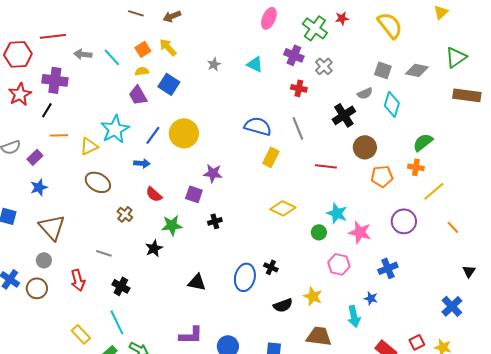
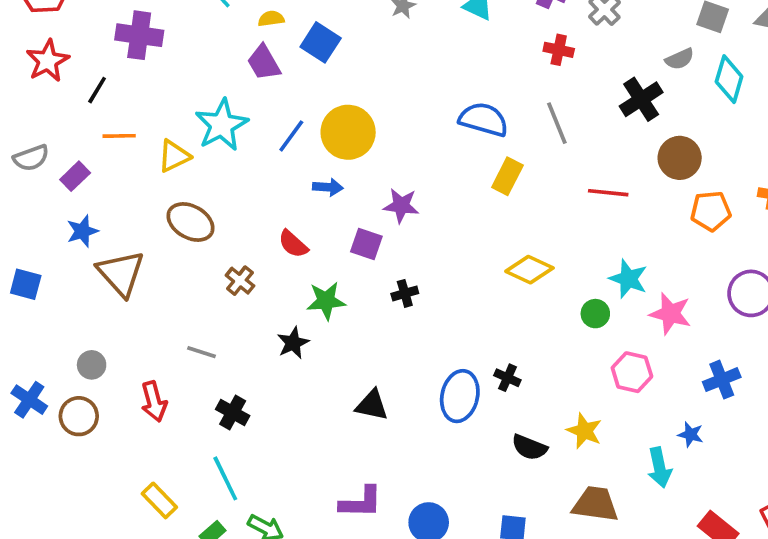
purple cross: (55, 80) -> (139, 35), moved
blue arrow: (142, 163) -> (328, 187), moved
brown triangle: (52, 227) -> (121, 273), moved
black semicircle: (283, 305) -> (529, 447), turned 42

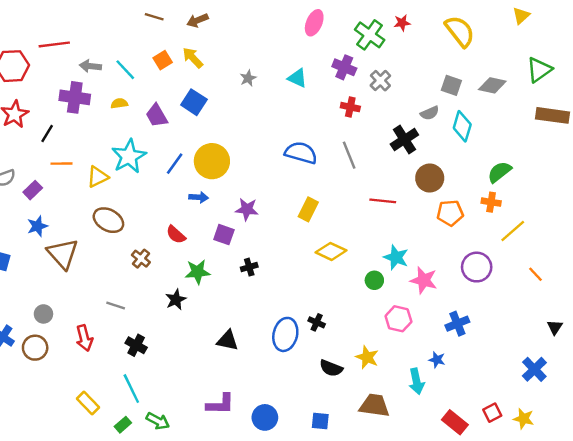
yellow semicircle: (271, 19) -> (119, 103), moved
yellow rectangle: (507, 176) -> (308, 209), moved

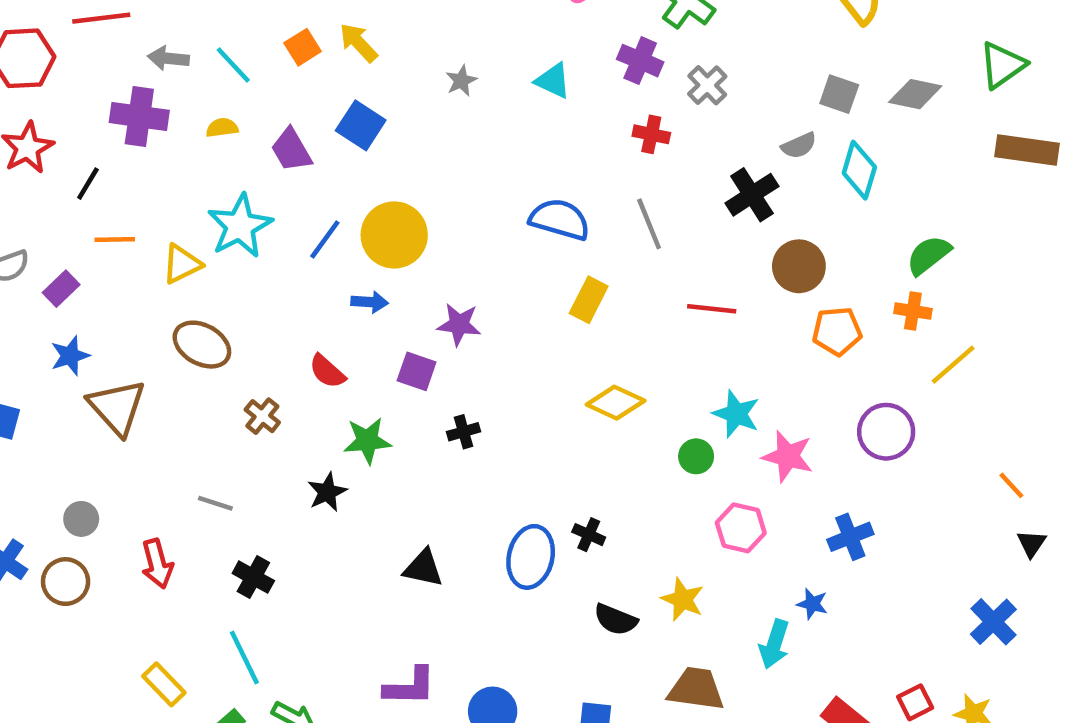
yellow rectangle: (308, 209) -> (589, 300), moved
orange line: (536, 274) -> (1011, 485), moved
cyan arrow: (416, 381) -> (774, 644), turned 30

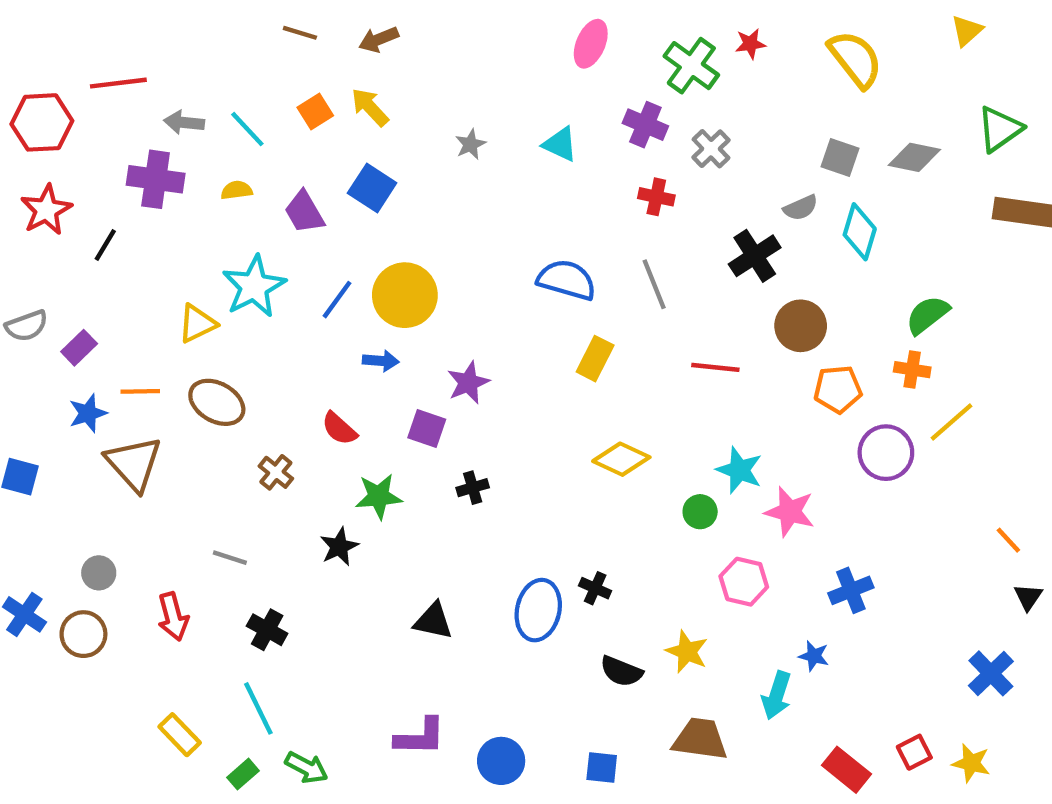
orange line: (115, 239) -> (140, 391), moved
purple star: (459, 324) -> (468, 383), turned -30
purple circle: (886, 432) -> (886, 453), moved

